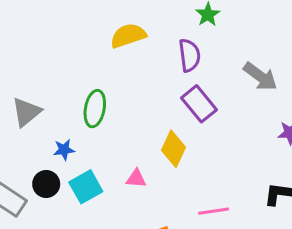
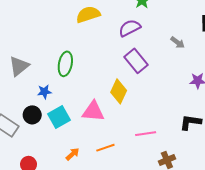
purple semicircle: (189, 55) -> (130, 28), turned -110
gray arrow: (260, 76) -> (178, 43), size x0.6
pink triangle: (136, 179) -> (93, 111), size x1.6

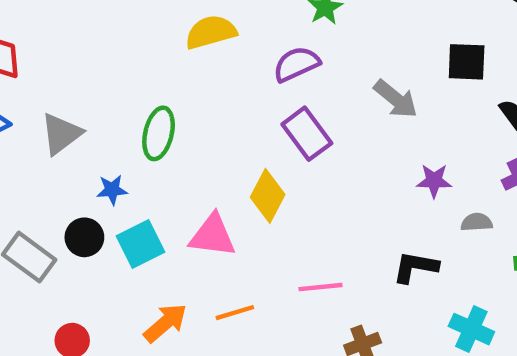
gray arrow: (178, 43) -> (396, 99), size x1.5
orange arrow: (72, 154) -> (165, 323), size x1.5

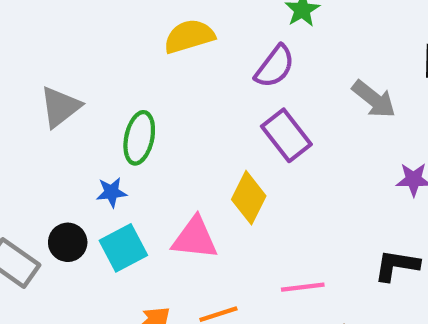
purple semicircle: (296, 64) -> (275, 66), turned 153
gray triangle: (61, 134) -> (60, 107), moved
blue star: (112, 190) -> (111, 192), moved

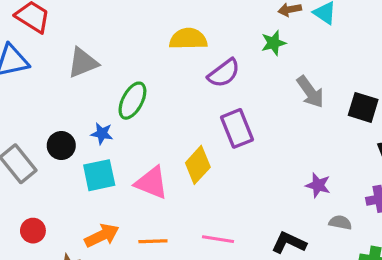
purple semicircle: (275, 66) -> (224, 73), moved
gray arrow: (374, 99) -> (310, 92), moved
black circle: (68, 242) -> (61, 146), moved

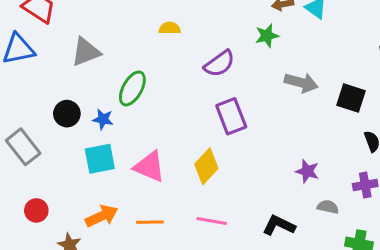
yellow semicircle: (188, 39) -> (170, 28), moved, size x0.6
gray arrow: (310, 92) -> (301, 83), turned -40
black circle: (61, 146) -> (67, 114), moved
yellow diamond: (198, 165) -> (206, 166), moved

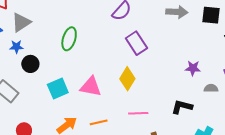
gray triangle: (86, 52) -> (21, 22), moved
blue star: (103, 119) -> (16, 47), moved

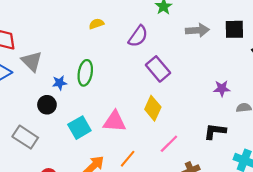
gray triangle: (21, 22) -> (32, 61), turned -35
blue star: (16, 47) -> (60, 83), moved
pink line: (138, 113) -> (169, 144), turned -36
orange line: (99, 122) -> (128, 159), turned -30

